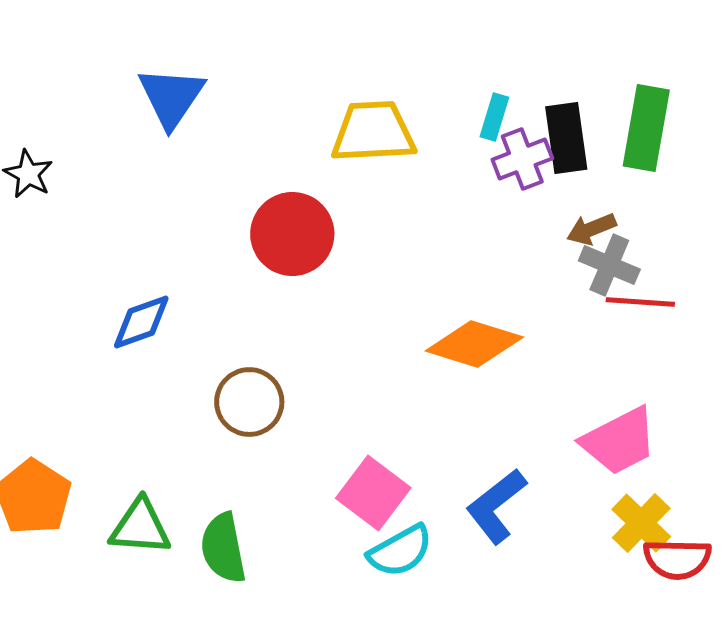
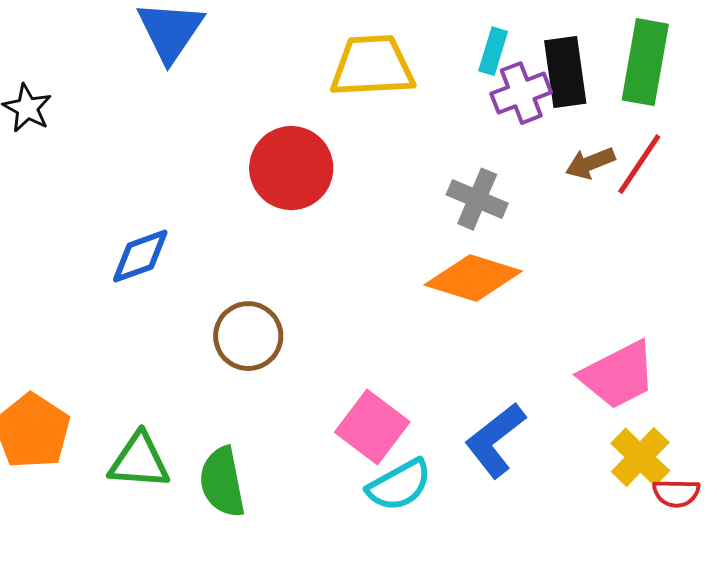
gray cross: (609, 265) -> (477, 199), moved
red line: (640, 302) -> (639, 164), moved, turned -60
red semicircle: (677, 559) -> (676, 493), size x0.7

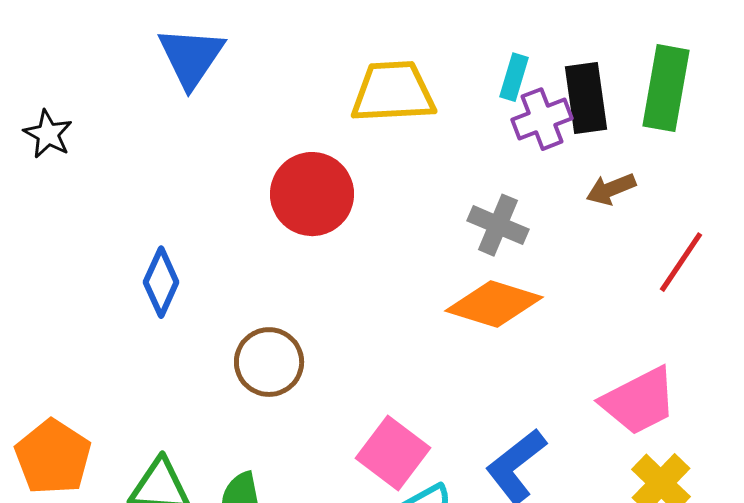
red line: (639, 164) -> (681, 262), moved
blue diamond: (140, 256) -> (161, 282), turned -46

